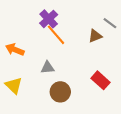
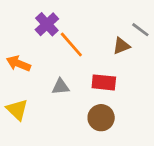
purple cross: (49, 19) -> (47, 24), moved
red rectangle: (100, 80) -> (104, 82), moved, turned -36
brown circle: (60, 92) -> (101, 118), moved

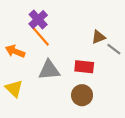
gray line: (140, 30) -> (114, 49), moved
orange line: (71, 45) -> (40, 36), moved
gray triangle: (60, 87) -> (49, 70), size x1.5

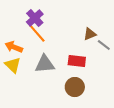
yellow triangle: (14, 89) -> (13, 65), moved

